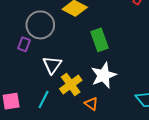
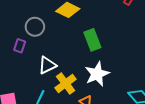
gray circle: (40, 25) -> (35, 27), size x0.7
white triangle: (52, 65) -> (47, 65), turned 30

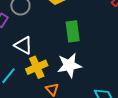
white triangle: (47, 65) -> (23, 45), turned 42

